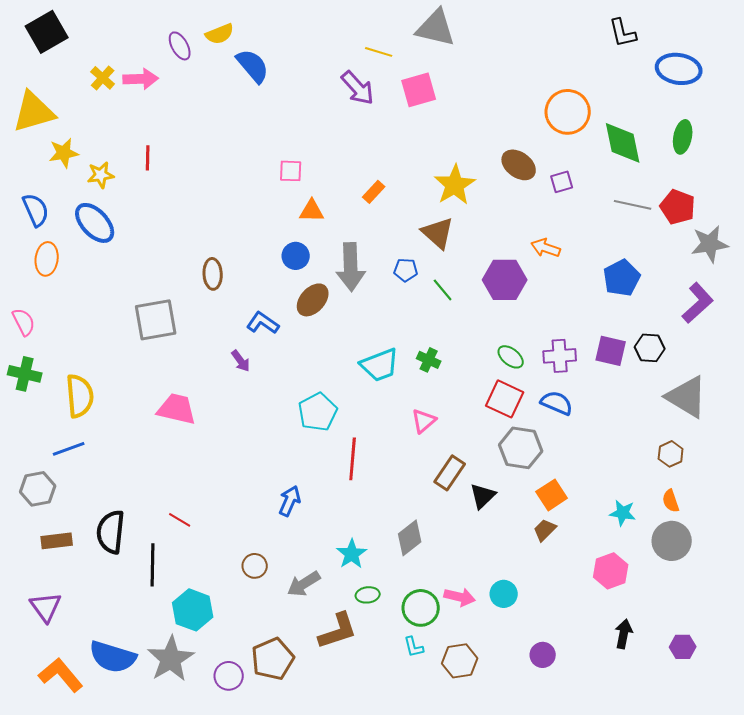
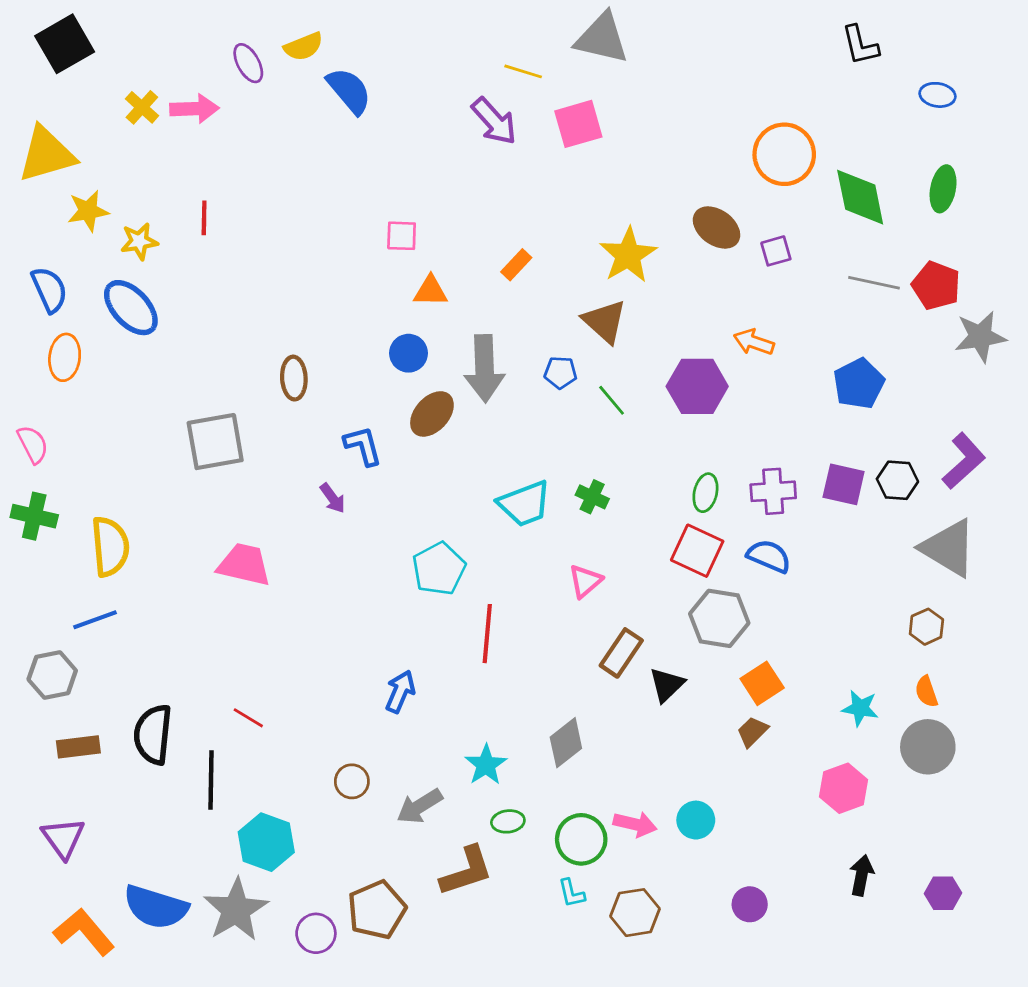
blue ellipse: (679, 69) -> (938, 95), size x0.6
purple L-shape: (698, 303) -> (964, 461), moved
blue L-shape: (263, 323) -> (363, 446), turned 40
green ellipse: (511, 357) -> (705, 493), turned 64

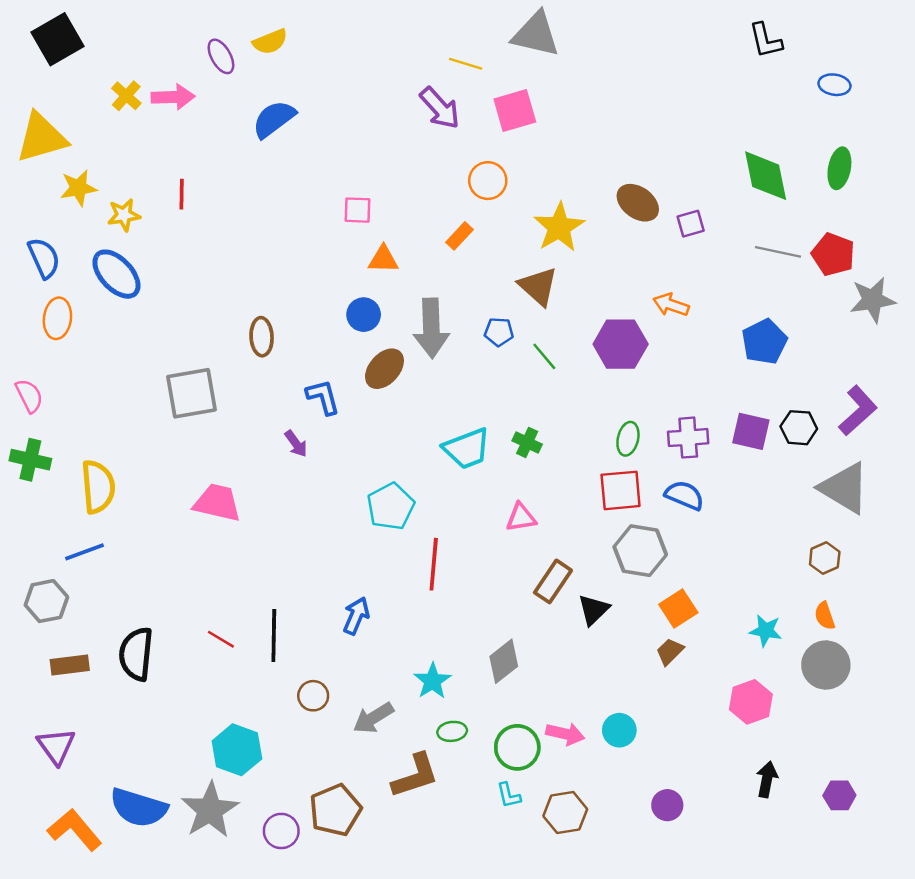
blue semicircle: (349, 91) -> (274, 119), moved, turned -87
orange circle: (784, 154) -> (488, 181), moved, size x0.7
red square: (697, 551) -> (621, 490), turned -30
pink triangle: (585, 581) -> (521, 517), turned 32
black line: (211, 780) -> (274, 635), moved

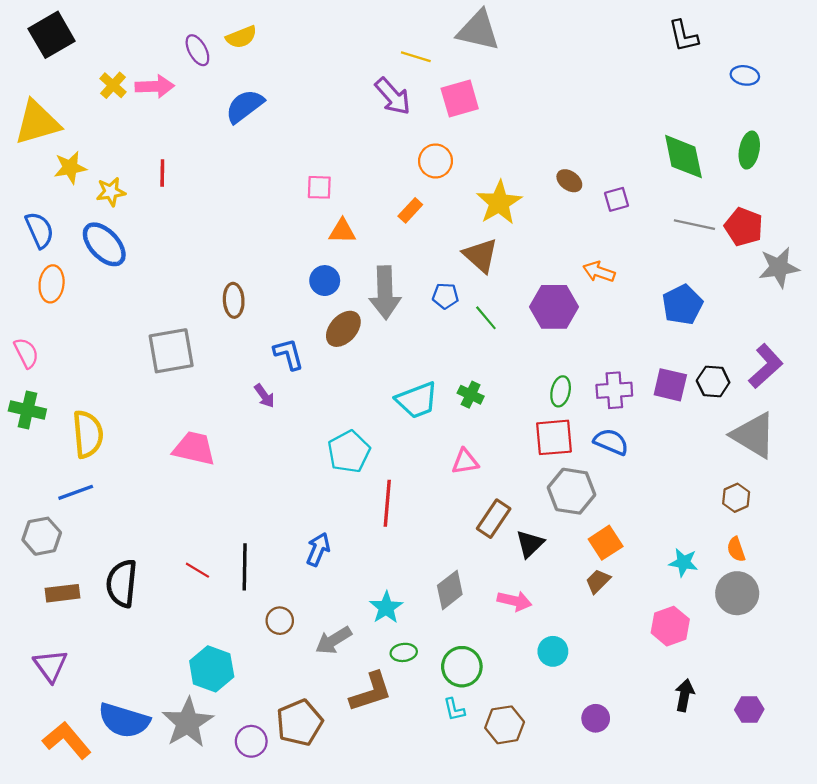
brown ellipse: (638, 203) -> (569, 181), size x0.7
pink arrow: (565, 734) -> (514, 601), moved

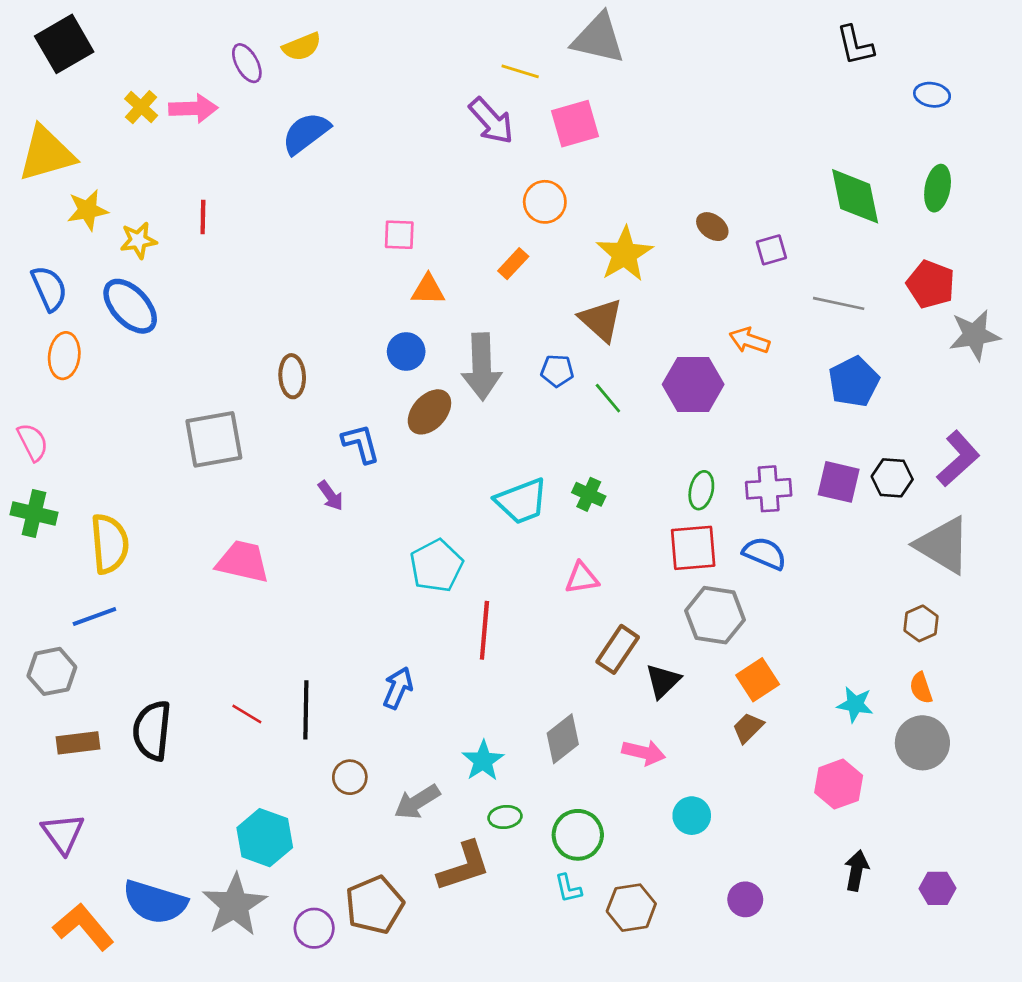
gray line: (694, 225) -> (839, 303), moved

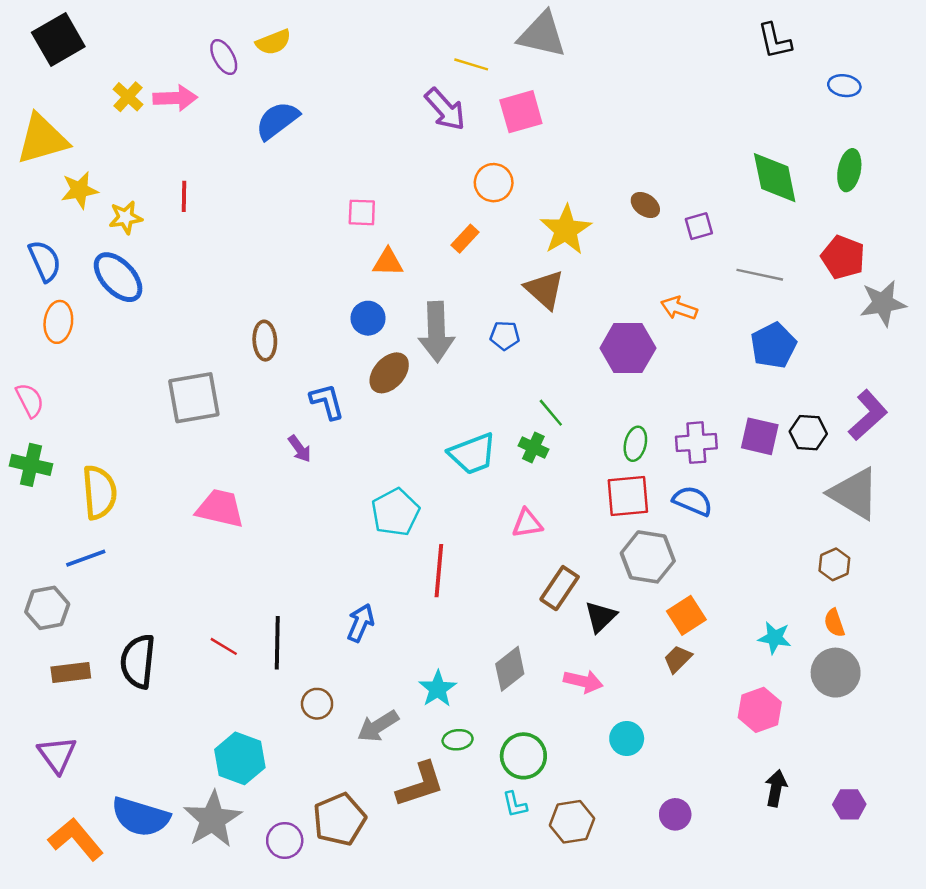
green line: (608, 398) -> (551, 413), moved

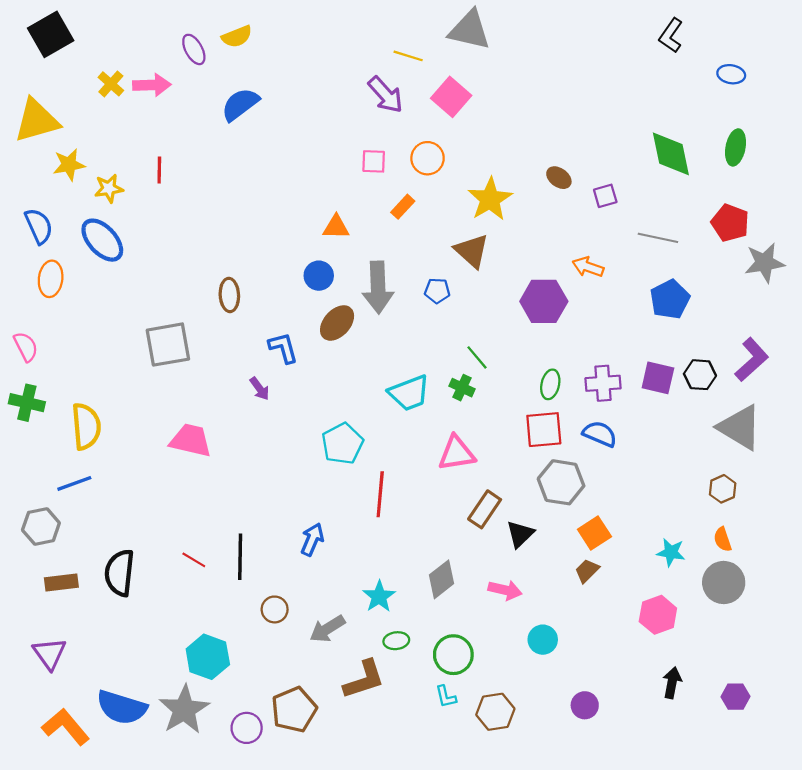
black L-shape: (775, 41) -> (671, 35), turned 48
pink square: (521, 112) -> (451, 97), turned -33
pink square: (362, 212) -> (374, 161), moved
pink triangle: (527, 523) -> (457, 453), size x1.4

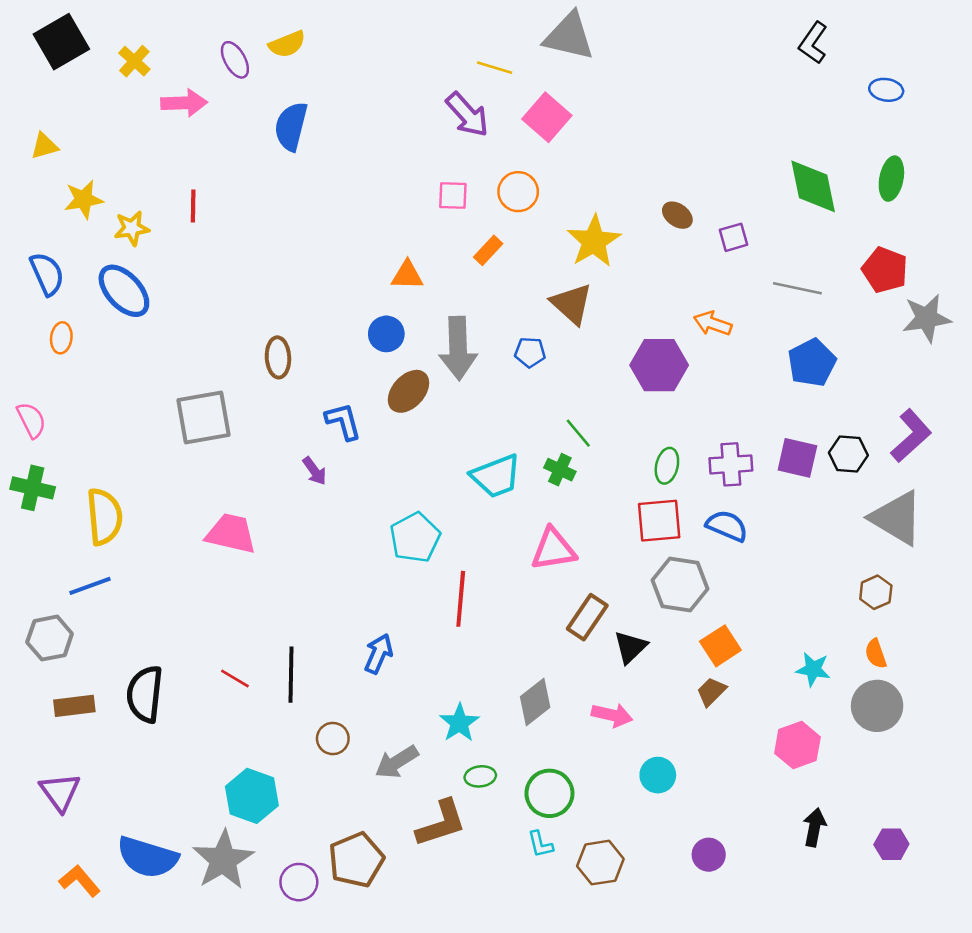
yellow cross: (111, 84) -> (134, 61), moved
blue semicircle: (240, 104) -> (291, 126), turned -39
yellow triangle: (37, 121) -> (44, 146), size x0.5
orange ellipse: (51, 279) -> (61, 338), size x0.7
orange L-shape: (66, 727) -> (80, 881), size x0.7

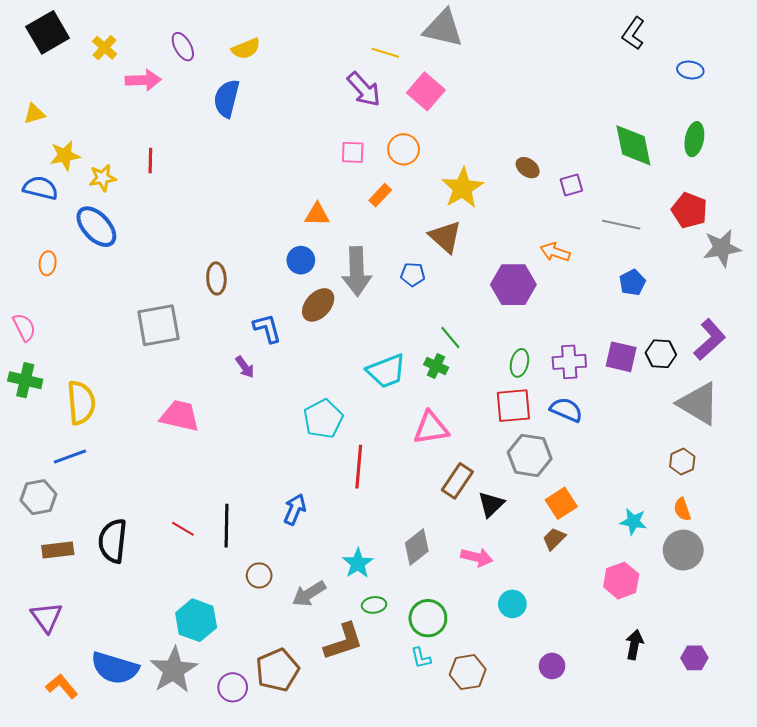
yellow semicircle: (287, 44) -> (246, 49), moved
blue semicircle: (47, 274) -> (40, 188), moved, turned -52
blue pentagon: (812, 363) -> (632, 283), size x0.7

